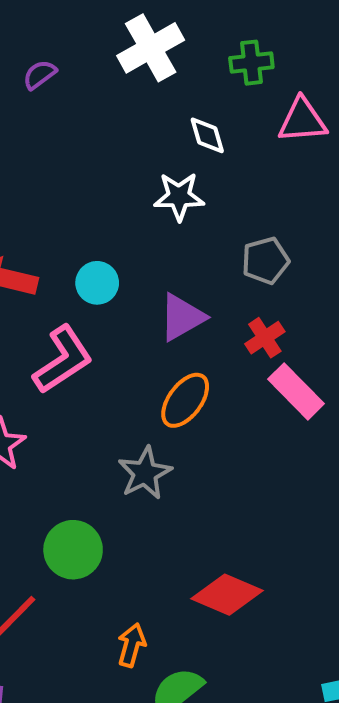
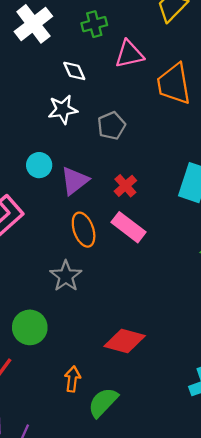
gray pentagon: (266, 261) -> (111, 126), moved
cyan circle: (97, 283) -> (39, 165), moved
pink rectangle: (296, 391) -> (129, 227), moved
orange ellipse: (185, 400) -> (84, 230), turned -48

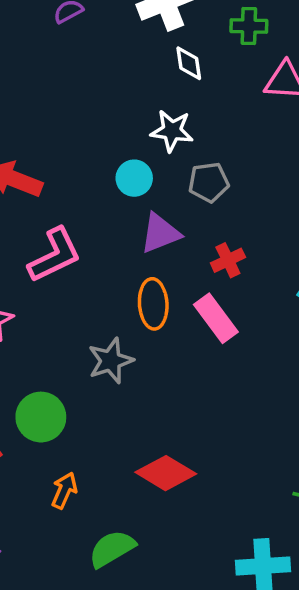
white diamond: (74, 71) -> (189, 63), moved
gray pentagon: (111, 126) -> (209, 182), moved
cyan circle: (39, 165) -> (134, 178), moved
orange arrow: (72, 379) -> (64, 490), moved

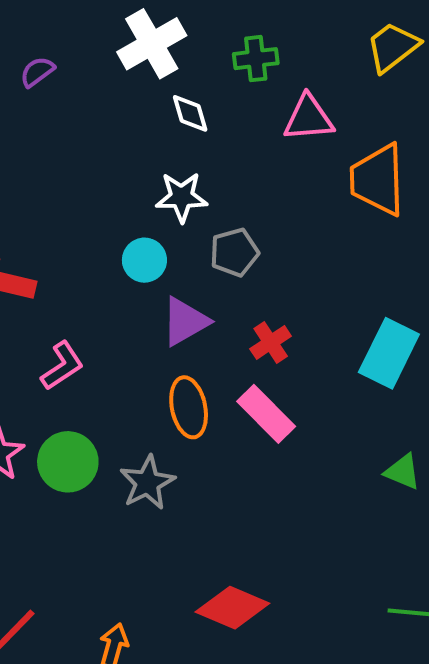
pink L-shape: (55, 255) -> (62, 366), size x0.7
green circle: (41, 417) -> (68, 462), moved

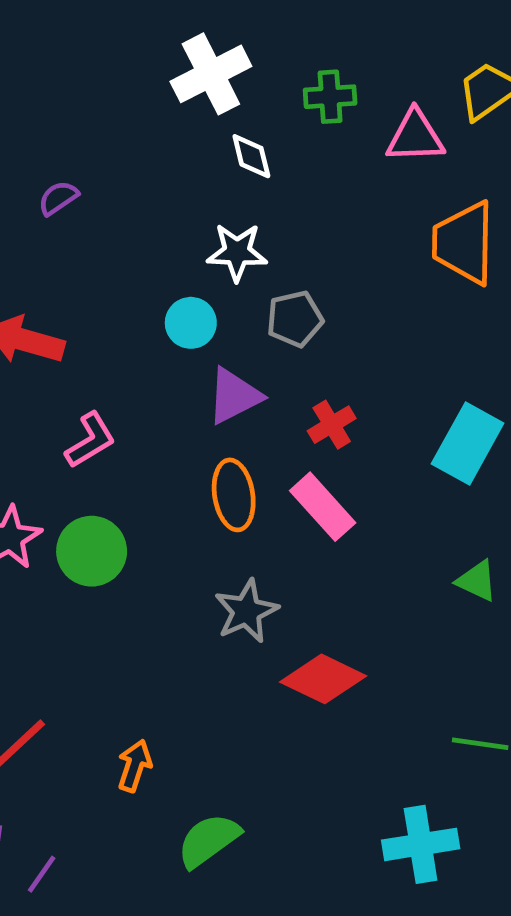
purple semicircle: (37, 72) -> (58, 198), moved
pink triangle: (309, 118) -> (415, 137), moved
gray star: (147, 483) -> (246, 611), moved
red diamond: (232, 608) -> (323, 679), moved

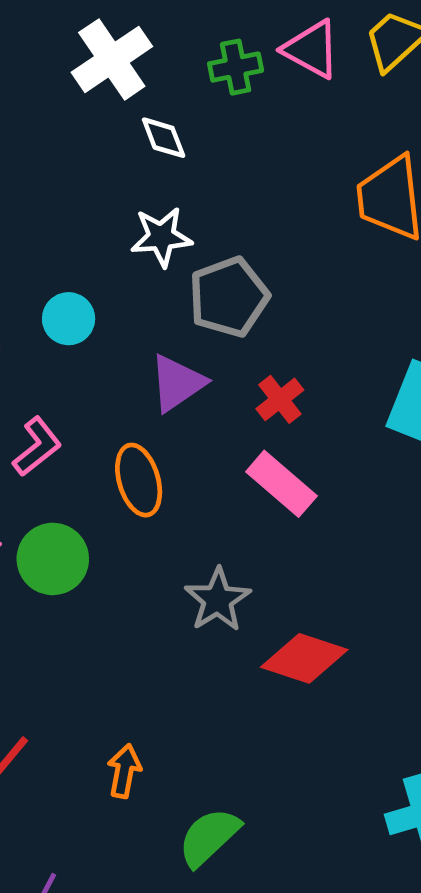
pink triangle: (415, 137) -> (312, 49), moved, turned 38
gray pentagon: (295, 319) -> (229, 297), size x1.4
cyan circle: (191, 323) -> (69, 319), moved
orange ellipse: (234, 495) -> (139, 480), moved

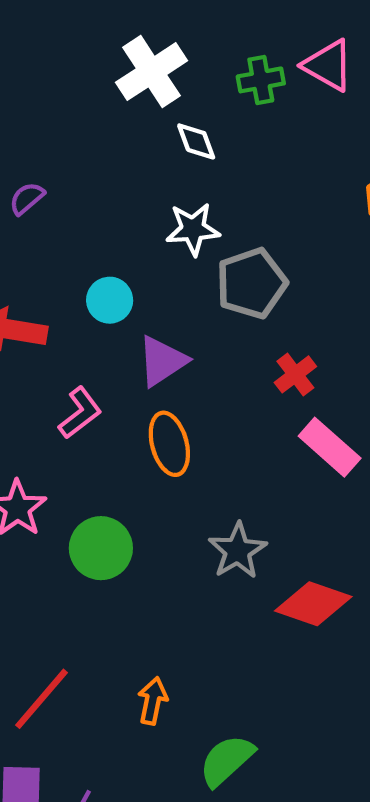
purple triangle: (177, 383) -> (162, 361), moved
pink rectangle: (281, 484) -> (330, 447), moved
green circle: (53, 559) -> (101, 548), moved

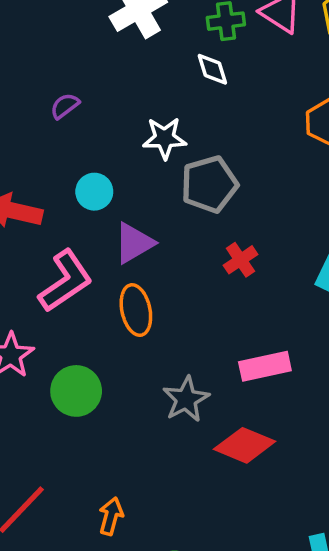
white diamond: (196, 141) -> (212, 69), moved
purple semicircle: (27, 198) -> (65, 106), moved
pink L-shape: (80, 413) -> (65, 281), size x1.5
pink rectangle: (330, 447) -> (265, 366), moved, turned -57

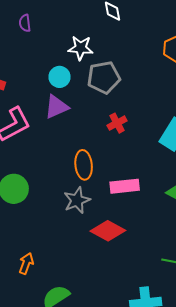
purple semicircle: (65, 106) -> (25, 23), turned -66
cyan circle: (94, 192) -> (60, 77), moved
orange ellipse: (136, 310) -> (84, 165), moved

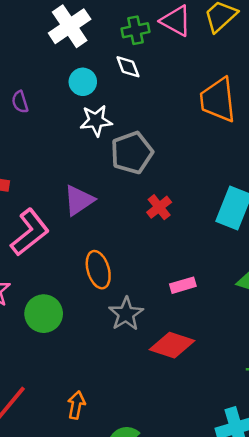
cyan circle: (60, 77) -> (83, 82), moved
orange ellipse: (84, 165) -> (98, 270), moved
pink rectangle: (125, 186) -> (183, 285), size x0.7

